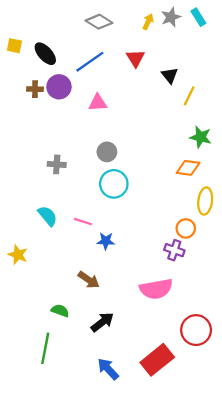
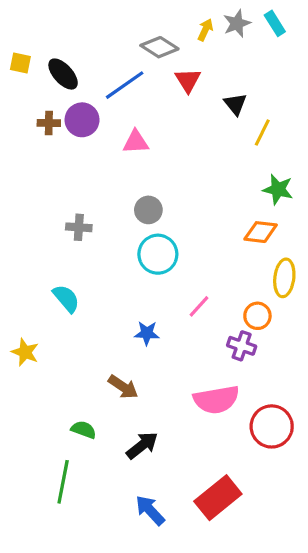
gray diamond: (99, 22) -> (159, 47), moved
pink line: (83, 222) -> (199, 306), moved, turned -66
red circle: (196, 330) -> (272, 426), moved

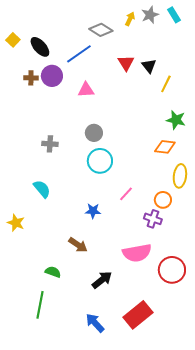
yellow square: (20, 63) -> (13, 40), turned 32
red triangle: (188, 80) -> (126, 63), moved
black arrow: (142, 445) -> (102, 280), moved

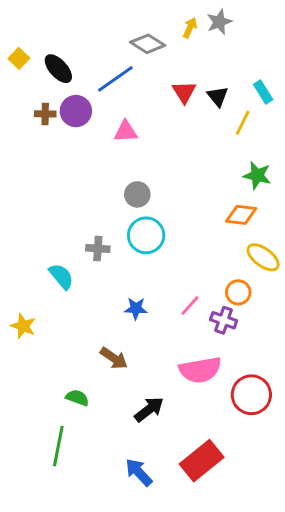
cyan rectangle: (174, 15) -> (263, 92), moved
gray cross: (50, 144) -> (98, 249), moved
yellow ellipse: (180, 176) -> (263, 257), turned -60
pink line: (126, 194) -> (190, 306), moved

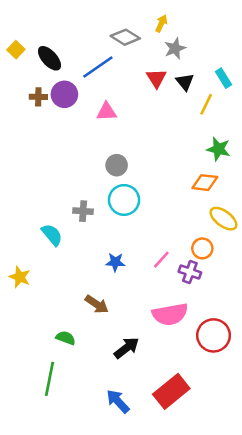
gray star: (219, 22) -> (175, 48), moved

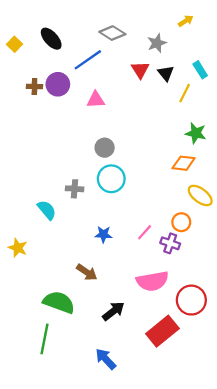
yellow arrow: (161, 24) -> (186, 21), moved, turned 32
black ellipse: (49, 58) -> (51, 39), moved
green semicircle: (66, 338) -> (59, 302), size x1.8
red rectangle: (171, 391) -> (162, 331), moved

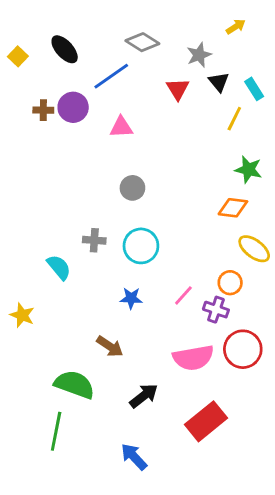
black triangle: (166, 73) -> (219, 82), moved
cyan circle: (111, 179) -> (141, 246), moved
red circle: (191, 300) -> (243, 349), moved

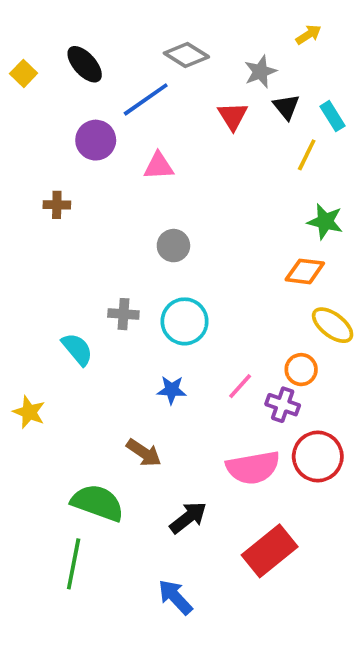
brown cross: (43, 110) -> (57, 205), moved

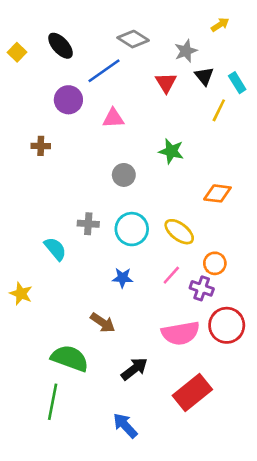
green star: (325, 222) -> (171, 151), moved
yellow ellipse: (333, 325) -> (179, 232), moved

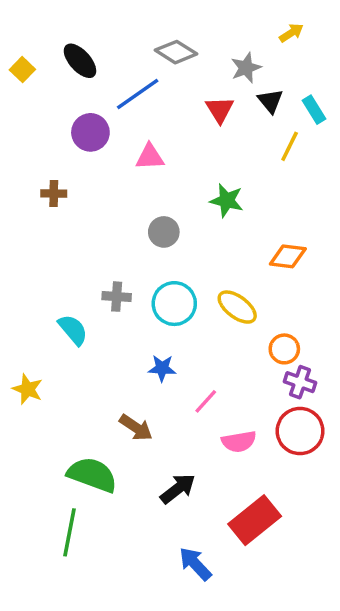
pink line: (171, 275) -> (206, 401), moved
purple cross: (202, 288) -> (300, 382), moved
pink semicircle: (181, 333) -> (239, 442), size x0.7
blue arrow: (125, 426) -> (195, 564), moved

